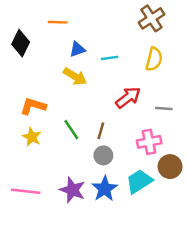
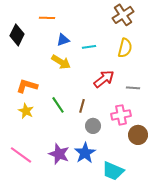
gray circle: (103, 155) -> (93, 126), moved
cyan trapezoid: (139, 181) -> (113, 171), moved, turned -125
pink line: (26, 191) -> (21, 155), turned 30

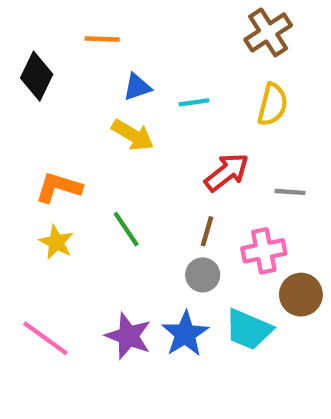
brown line: (82, 106) -> (207, 231), moved
cyan trapezoid: (113, 171) -> (249, 330), moved

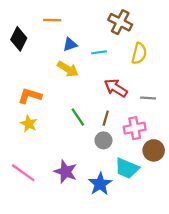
brown cross: (268, 32) -> (120, 22), moved, turned -30
red arrow: (227, 172) -> (116, 88), turned -110
green line: (126, 229) -> (78, 117), moved
blue star: (185, 334) -> (100, 184), moved

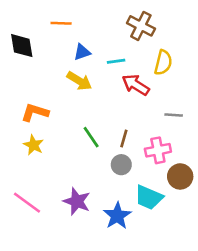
black diamond: (19, 39) -> (22, 46), turned -35
red arrow: (116, 88) -> (136, 85), moved

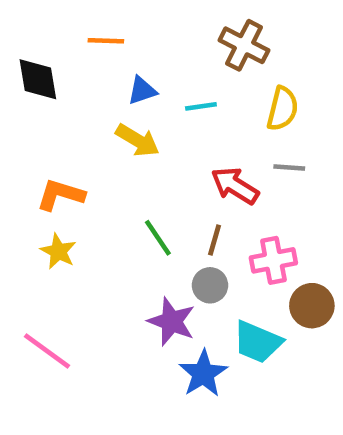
red arrow: (136, 85) -> (235, 186), moved
gray line: (174, 115) -> (289, 168), moved
purple star: (77, 201) -> (172, 322), moved

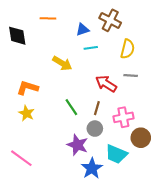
blue triangle: (142, 91) -> (83, 30), moved

